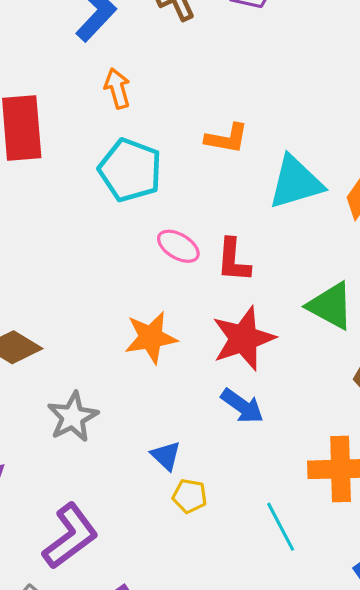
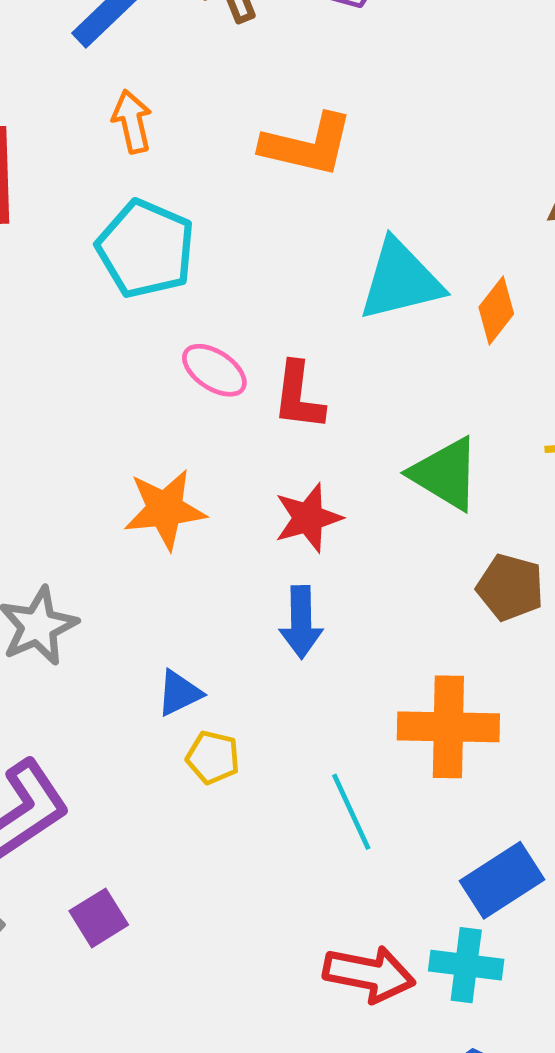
orange L-shape: (227, 138) -> (307, 145), moved, size x1.4
red star: (244, 339) -> (308, 518), size x0.7
blue arrow: (242, 406) -> (301, 622), turned 51
blue triangle: (166, 456) -> (179, 693), turned 48

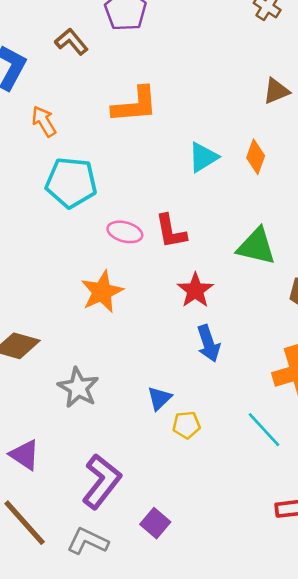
cyan triangle: (401, 280) -> (203, 157), size x0.7
orange star: (165, 509) -> (102, 292), moved

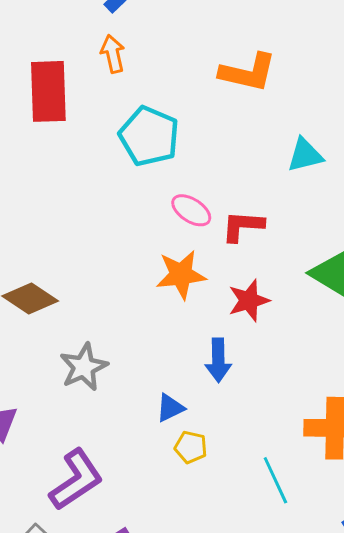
orange arrow: (44, 121) -> (113, 54), moved
red L-shape: (171, 231) -> (243, 226), turned 87
orange star: (102, 292) -> (181, 275), moved
blue arrow: (209, 343) -> (218, 360), moved

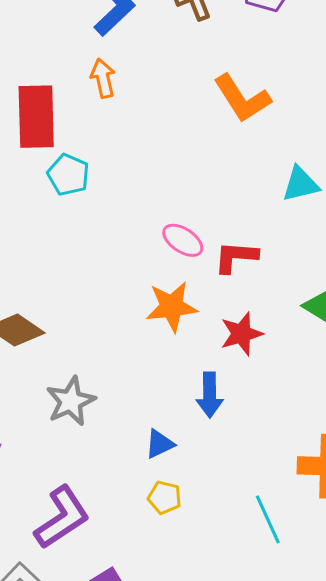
orange L-shape: (248, 72) -> (242, 98), turned 44
cyan pentagon: (149, 136) -> (68, 175), moved, size x0.7
yellow pentagon: (191, 447) -> (165, 497), moved

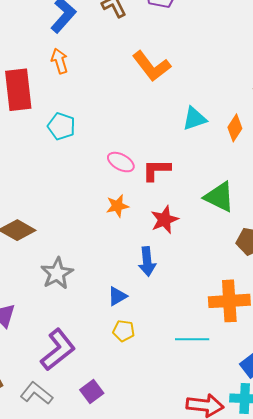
cyan pentagon: (68, 175) -> (61, 126), moved
orange star: (172, 307) -> (117, 206), size x0.7
cyan line: (268, 519) -> (192, 339), turned -60

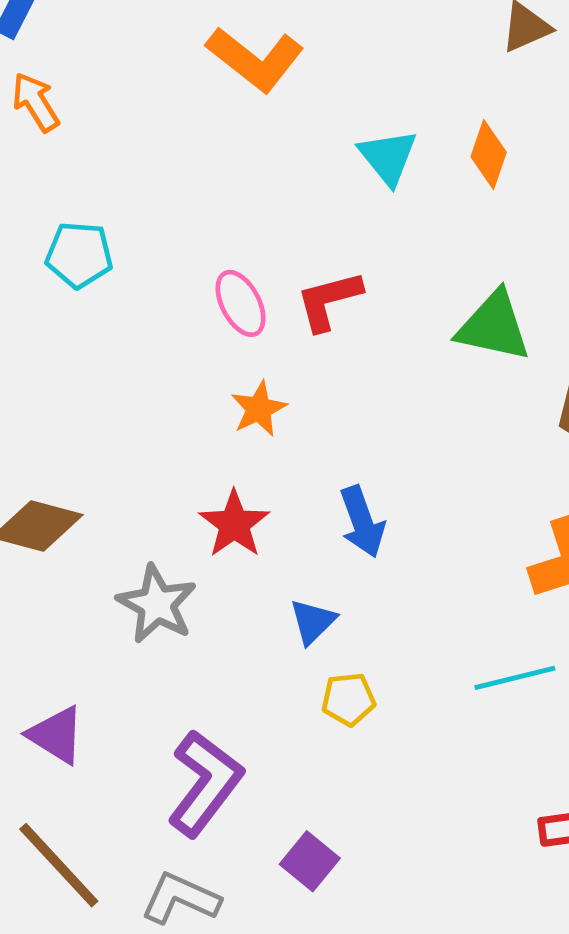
cyan triangle: (194, 119) -> (388, 157), turned -36
pink ellipse: (121, 162) -> (241, 303), turned 48
red star: (164, 220) -> (234, 524), moved

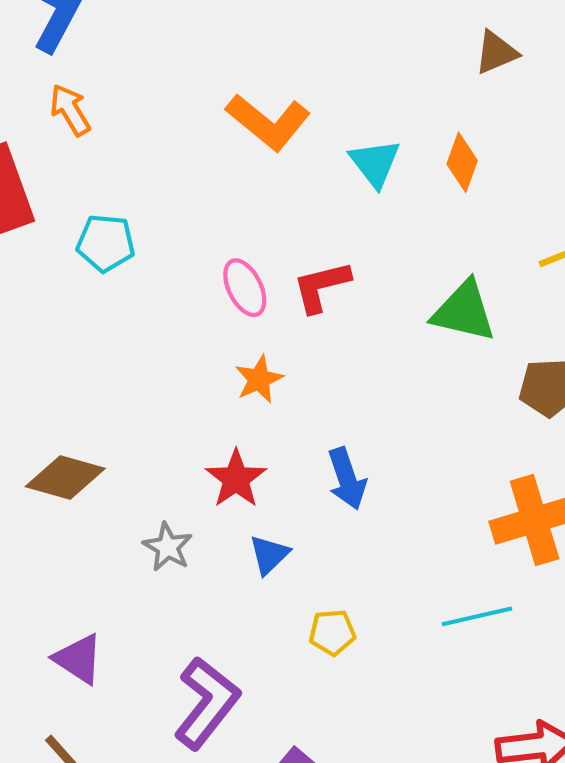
orange L-shape: (255, 59) -> (268, 122), moved
gray star: (157, 604) -> (168, 547), size x0.7
blue triangle: (313, 621) -> (269, 555), moved

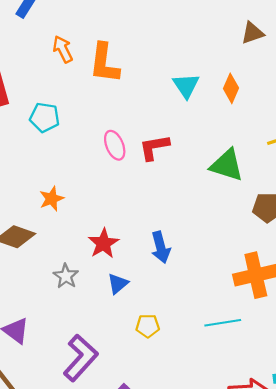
orange arrow: (70, 110) -> (63, 49), moved
orange L-shape: (268, 122) -> (104, 63), moved, turned 54
orange star: (259, 379) -> (52, 199), moved

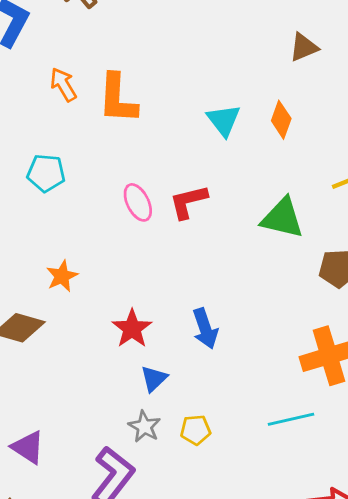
gray star: (66, 276) -> (144, 427), moved

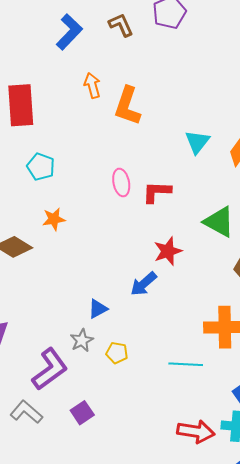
cyan pentagon: (46, 173) -> (41, 167), moved
blue arrow: (205, 328) -> (144, 284), turned 52
red star: (132, 329) -> (168, 251), moved

